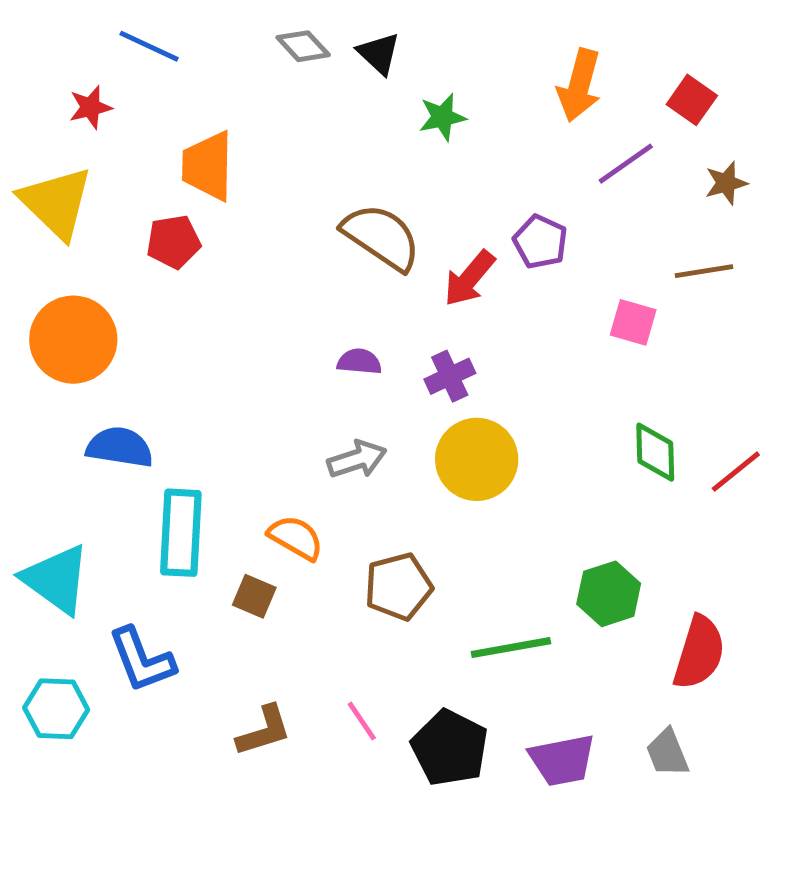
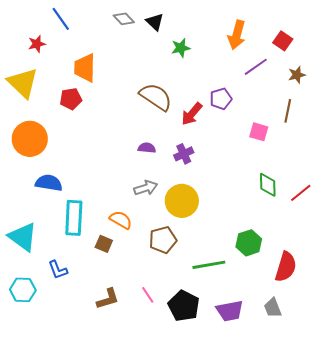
blue line: (149, 46) -> (61, 19), turned 30
purple pentagon: (540, 242) -> (221, 99), turned 30
brown line: (704, 271) -> (288, 111), turned -70
yellow circle: (477, 459) -> (182, 201), moved
blue L-shape: (142, 660) -> (58, 270), size x0.7

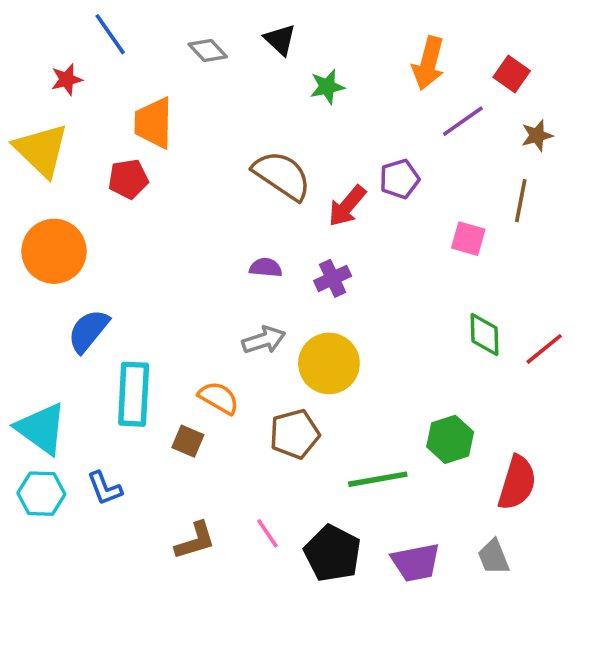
gray diamond: (124, 19) -> (208, 50), moved
blue semicircle: (49, 183) -> (88, 331), turned -60
cyan hexagon: (23, 290) -> (41, 494), moved

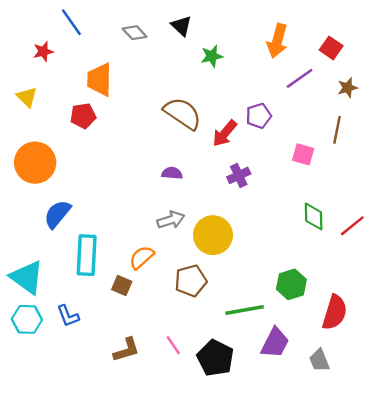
yellow triangle: (41, 150) -> (27, 97), size x0.6
purple cross: (333, 278) -> (239, 175), moved
orange semicircle: (219, 398) -> (142, 257), turned -72
purple trapezoid: (416, 562) -> (275, 343), moved, turned -52

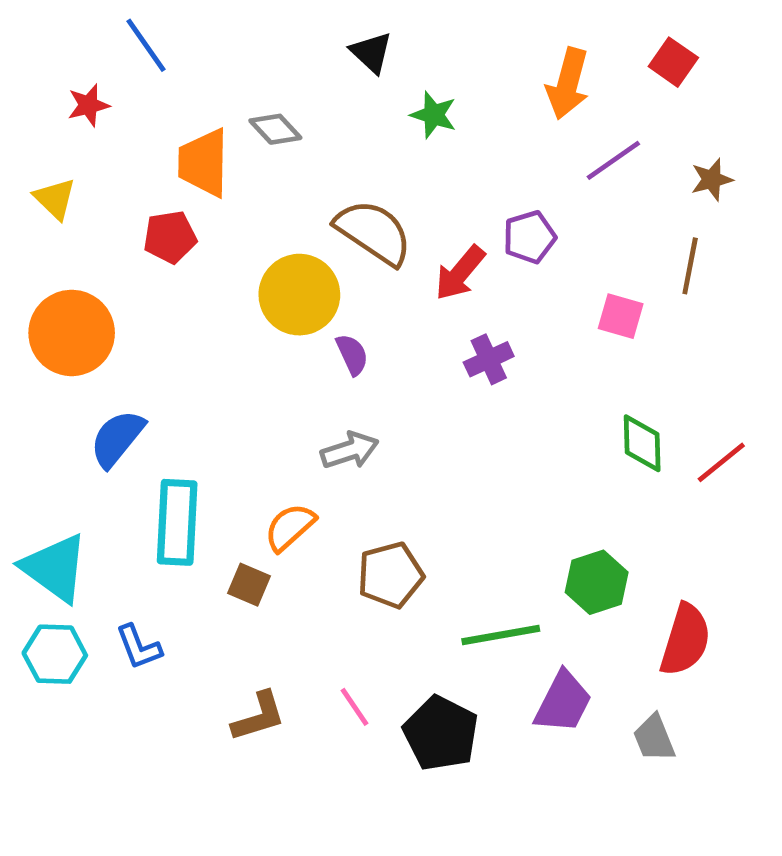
gray diamond: (135, 33) -> (275, 129), moved
red square: (331, 48) -> (673, 62), moved
green star: (212, 56) -> (434, 115), turned 30
purple semicircle: (172, 173) -> (352, 355), turned 60
yellow circle: (213, 235) -> (299, 295), moved

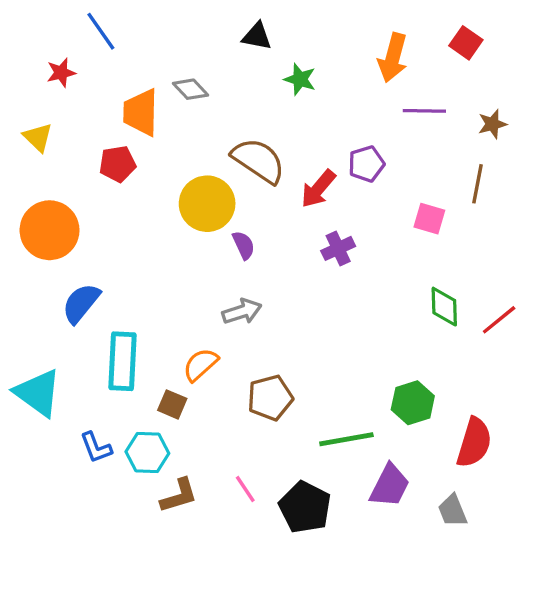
black triangle: (371, 52) -> (257, 36), turned -32
purple line: (613, 160) -> (424, 111), turned 36
cyan hexagon: (55, 654) -> (147, 452), moved

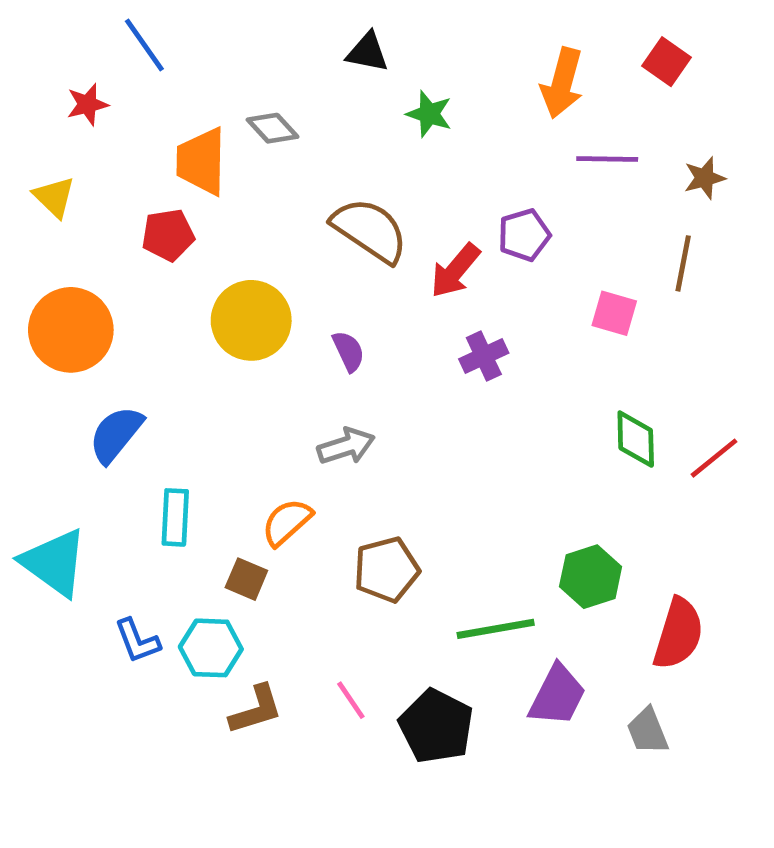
yellow circle: (207, 204) -> (251, 320), moved
cyan rectangle: (122, 361) -> (175, 517), size x0.7

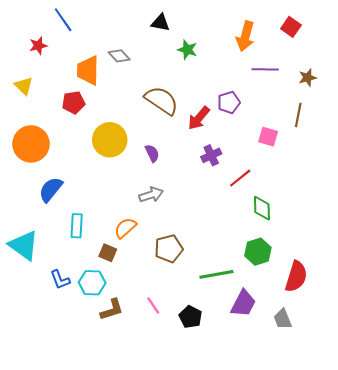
green diamond: (636, 439) -> (262, 208), moved
red line: (714, 458) -> (240, 178), moved
black pentagon: (436, 726) -> (191, 317), size x0.7

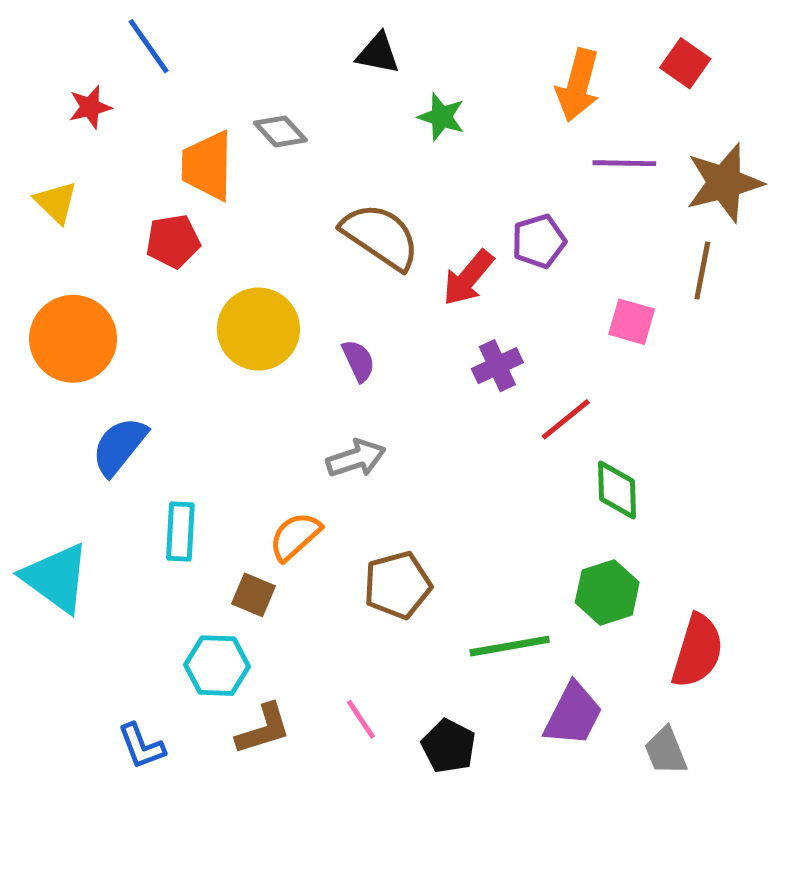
brown star: (308, 78) -> (724, 183), size x1.8
blue L-shape: (60, 280) -> (141, 746), moved

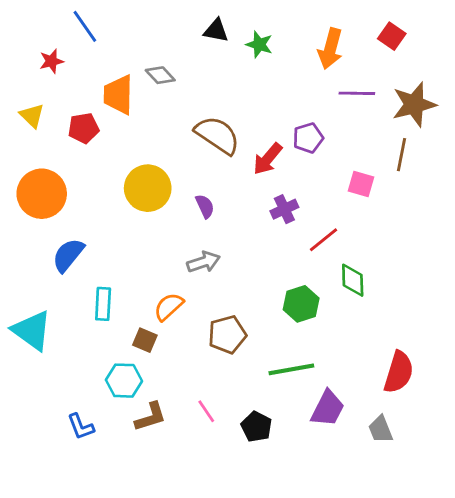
green star: (441, 117) -> (259, 44), moved
red pentagon: (173, 241) -> (84, 128), moved
green hexagon: (607, 592) -> (301, 304), moved

